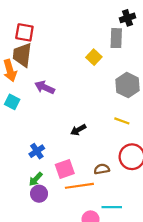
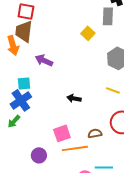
cyan square: (12, 102) -> (24, 83), moved, turned -32
black arrow: (78, 130) -> (74, 98), turned 40
blue cross: (37, 151) -> (21, 100), moved, size x1.5
green arrow: (36, 179) -> (14, 121), moved

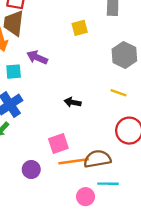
yellow square: (88, 33) -> (80, 28), moved, turned 32
cyan square: (24, 83) -> (14, 72), moved
brown semicircle: (95, 133) -> (97, 159), moved, size x1.6

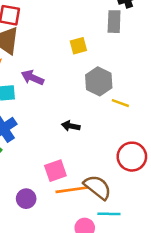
gray hexagon: (124, 55) -> (99, 81), moved
yellow line: (119, 93) -> (120, 103), moved
brown semicircle: (97, 159) -> (97, 187), turned 48

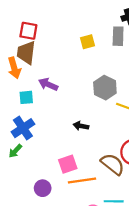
yellow square: (78, 46) -> (87, 42), moved
brown semicircle: (97, 187) -> (113, 164), moved

